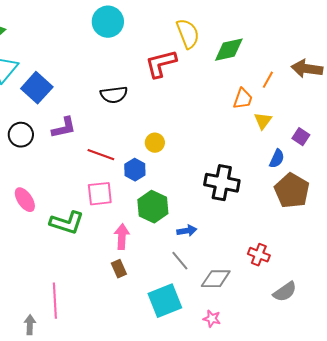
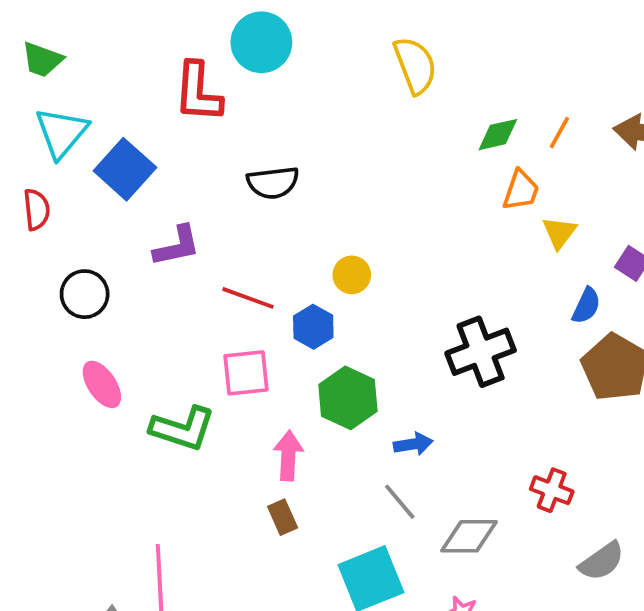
green diamond: (229, 50) -> (498, 135), moved, size x0.7
red L-shape: (161, 64) -> (198, 92), moved, turned -72
orange line: (268, 80) -> (559, 133), moved
black circle: (21, 135) -> (85, 294), moved
black cross: (222, 183) -> (481, 352), turned -32

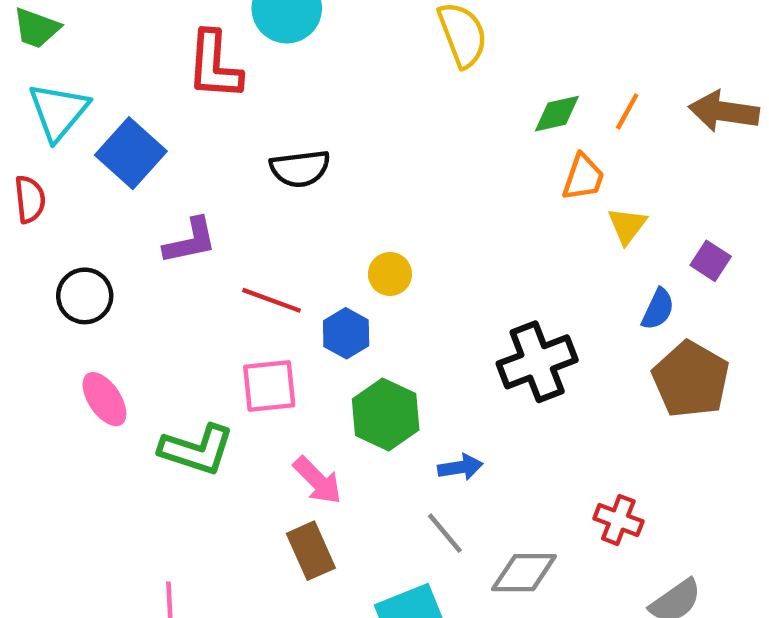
pink arrow: (288, 456) -> (318, 480), turned 132
brown rectangle: (283, 517) -> (311, 551), size x1.4

